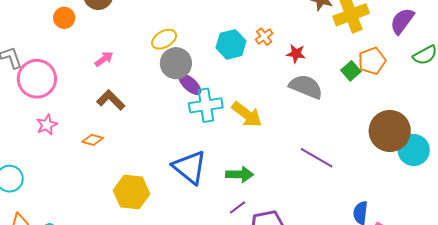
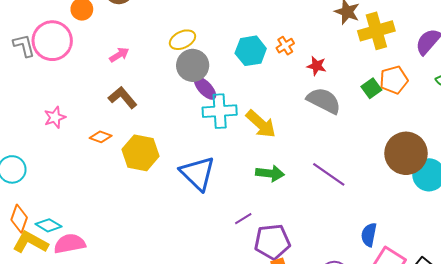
pink circle: (37, 79) -> (52, 41), moved
green arrow: (240, 174) -> (270, 173), moved
yellow hexagon: (132, 192) -> (141, 153), moved

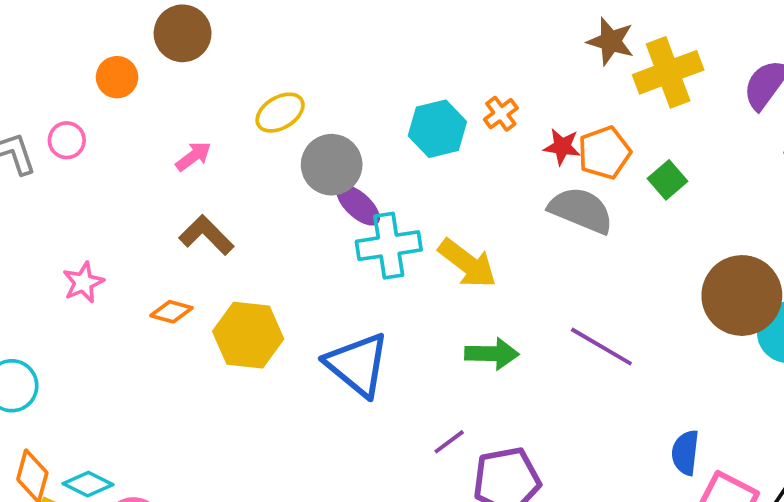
yellow ellipse: (182, 40) -> (280, 113), moved
pink circle: (52, 41) -> (67, 140), size x0.5
orange pentagon: (394, 80) -> (604, 153), moved

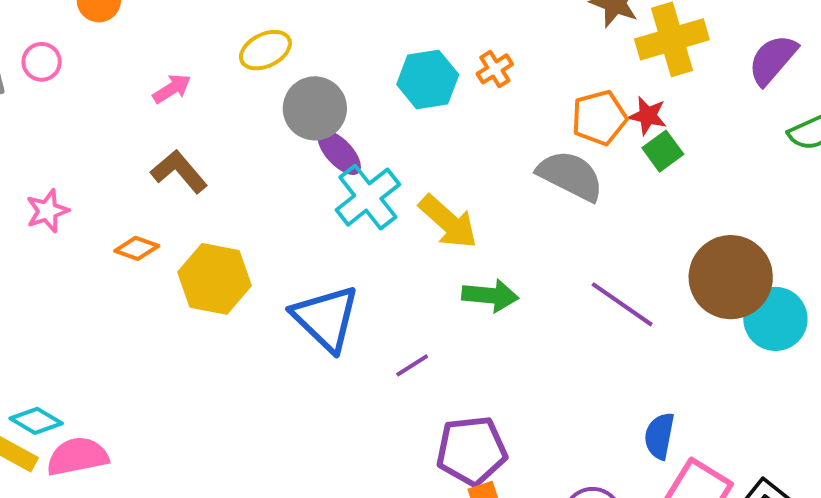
red star: (562, 147) -> (648, 116), moved
cyan cross: (389, 246) -> (368, 197), turned -34
purple line: (601, 347) -> (622, 304), moved
green arrow: (492, 354) -> (490, 296), moved
purple line: (449, 442) -> (412, 365), moved

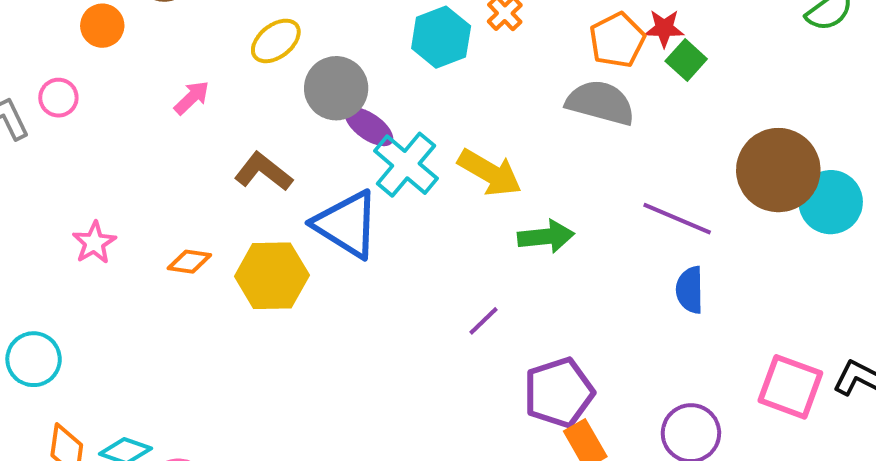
brown L-shape: (179, 172) -> (263, 172), moved
blue triangle: (326, 318) -> (347, 224), moved
blue semicircle: (659, 436) -> (690, 290), moved

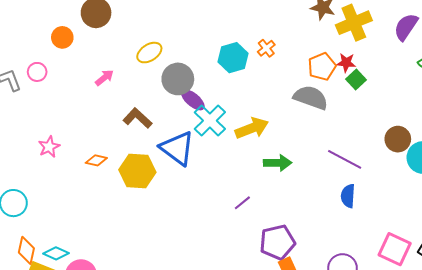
brown circle: (778, 170) -> (398, 139), size x0.6
yellow arrow: (490, 173) -> (252, 128), turned -56

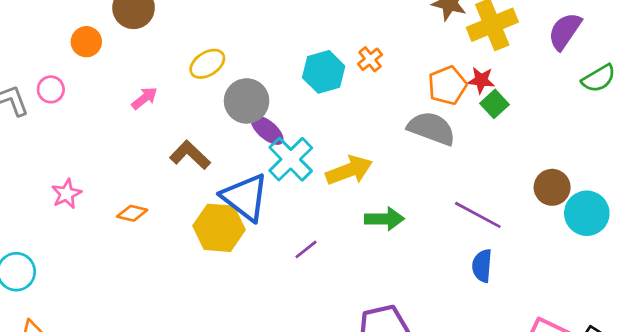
yellow hexagon: (137, 171) -> (219, 228), moved
purple line: (242, 203) -> (306, 249), moved

